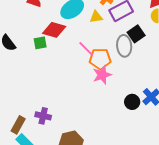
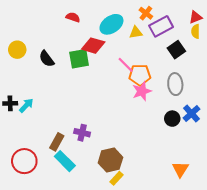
green square: (40, 43) -> (79, 59), size x1.5
gray ellipse: (124, 46) -> (175, 84), moved

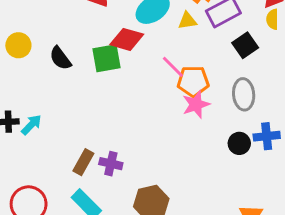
blue cross: (191, 113) -> (267, 136), turned 36
brown rectangle: (57, 142) -> (83, 162), moved

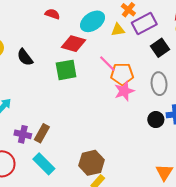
green square: (106, 58) -> (66, 70), moved
purple cross: (111, 164) -> (23, 134), moved

